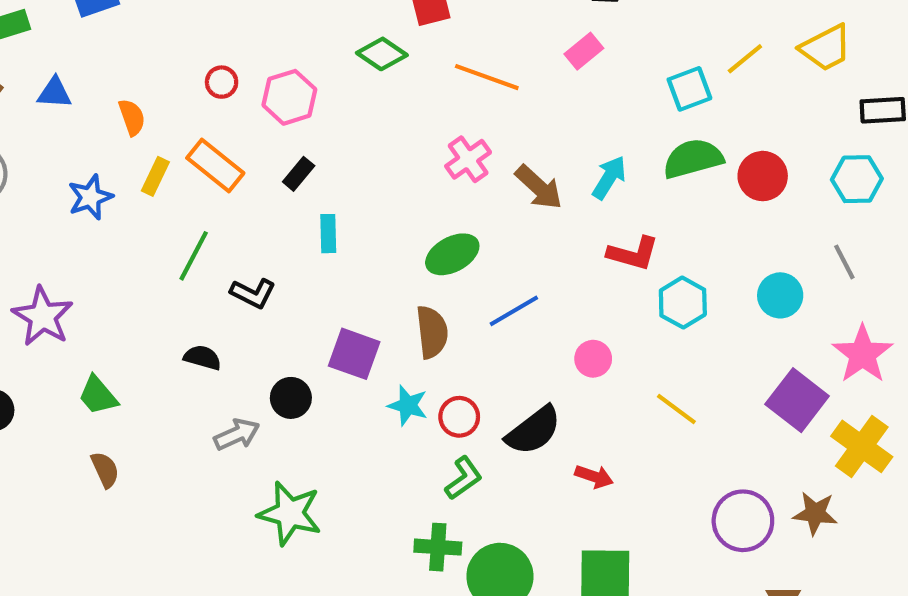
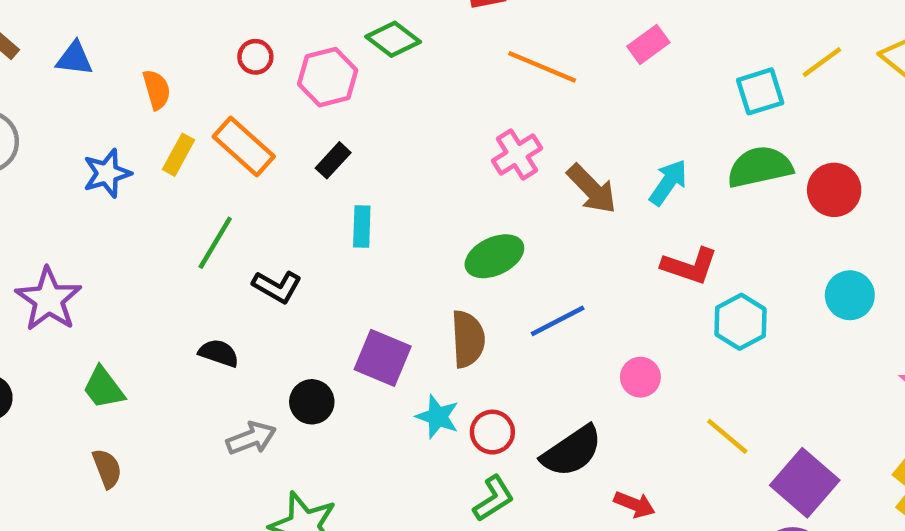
green diamond: (382, 54) -> (393, 39), moved
cyan circle: (780, 295) -> (850, 295), moved
purple square: (797, 400) -> (805, 483), moved

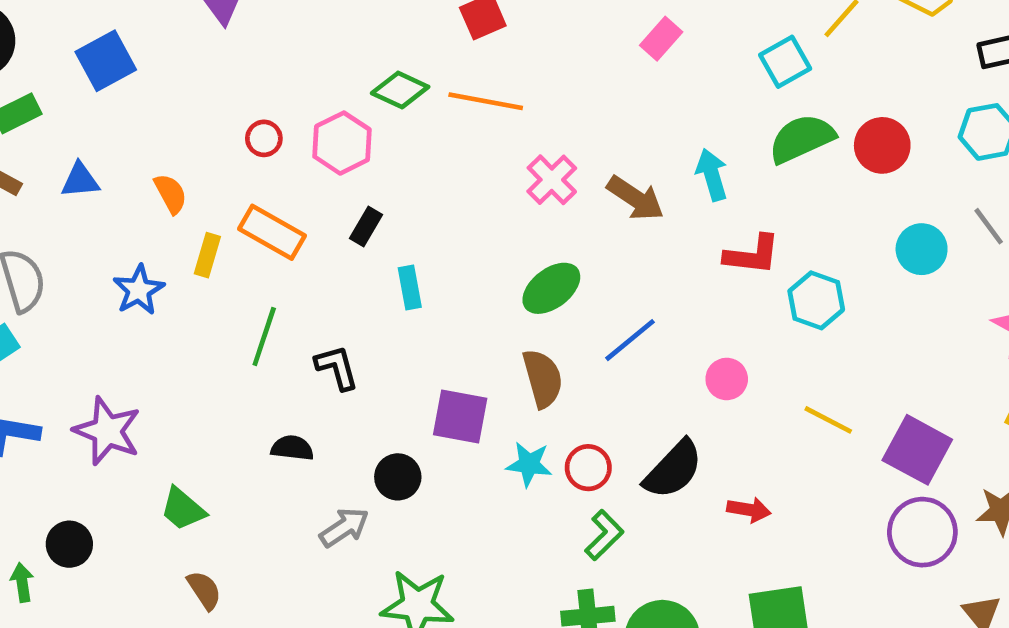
orange line: (542, 67) -> (486, 101), moved
cyan arrow: (668, 182) -> (712, 175), turned -39
black L-shape: (277, 287) -> (337, 367), turned -123

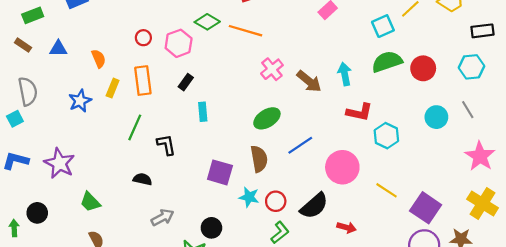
orange rectangle: (272, 232) -> (143, 81), turned 48
pink circle: (727, 379) -> (342, 167), size x1.8
black circle: (398, 477) -> (211, 228), moved

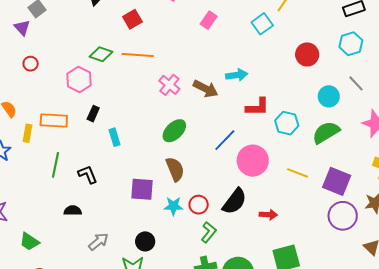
red circle: (143, 38) -> (31, 64), moved
green semicircle: (387, 62) -> (326, 132), moved
cyan arrow: (345, 74) -> (237, 75), turned 105
orange rectangle: (143, 81) -> (54, 120), turned -68
blue line: (300, 145) -> (225, 140), moved

